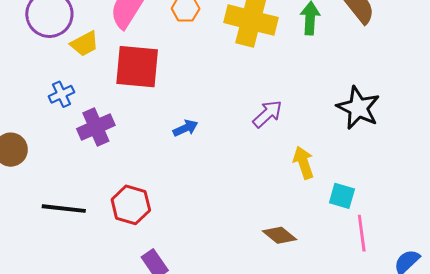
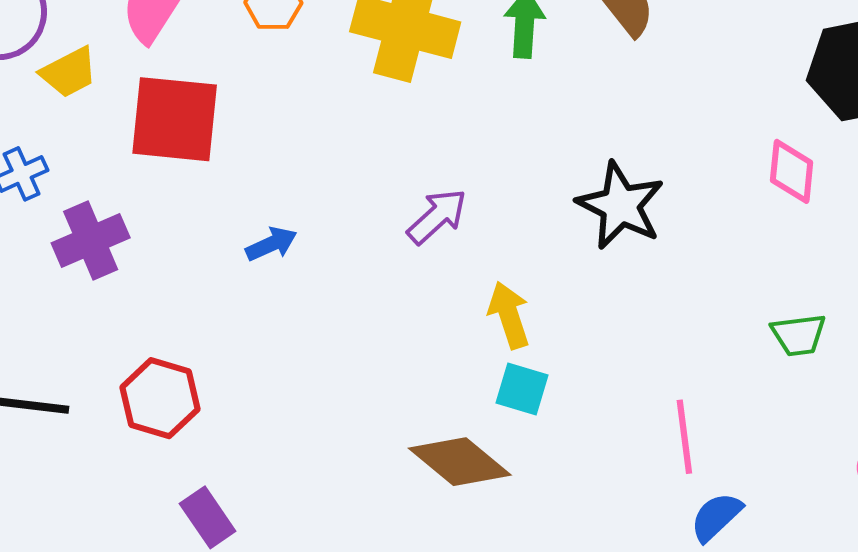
cyan square: (342, 196) -> (522, 389), moved
pink line: (362, 233) -> (684, 437), moved
brown diamond: (280, 235) -> (460, 462), size x1.4

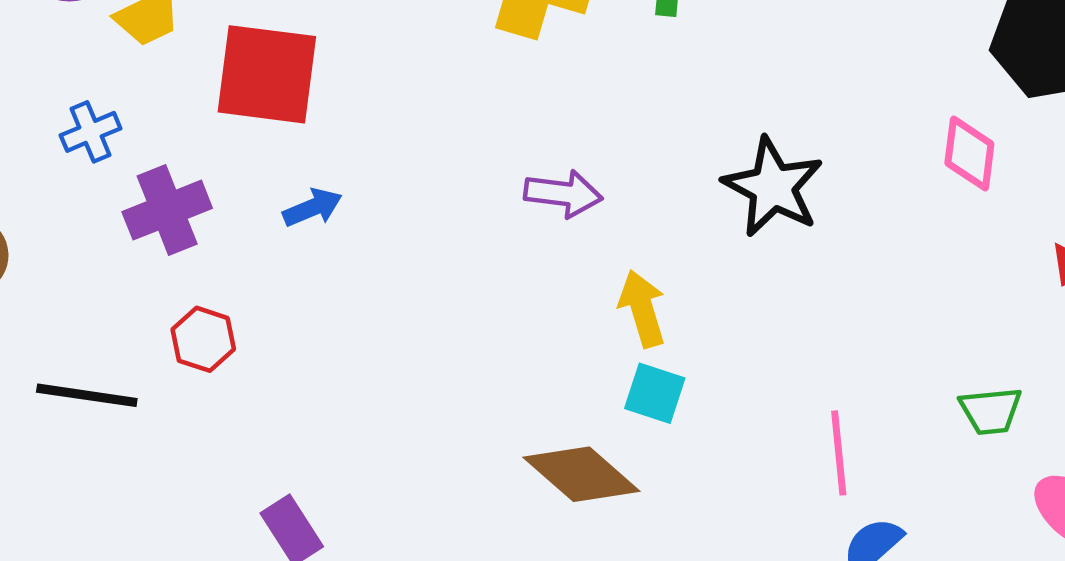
purple arrow: (437, 216) -> (563, 194), turned 48
blue arrow: (271, 244) -> (312, 208), moved
green trapezoid: (799, 335) -> (991, 411), moved
red hexagon: (160, 398) -> (203, 339), moved, size x0.7

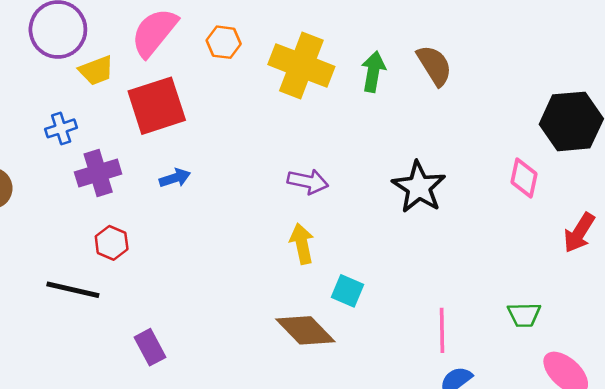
red square: (267, 74) -> (157, 106), turned -30
yellow arrow: (642, 309) -> (302, 244), moved
black line: (87, 395) -> (73, 290), moved

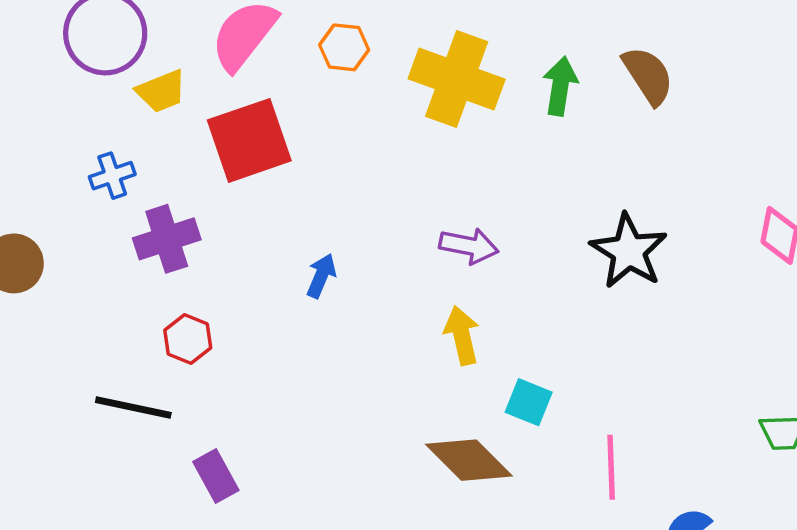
blue arrow: (175, 178) -> (321, 276), moved, turned -48
pink line: (442, 330) -> (611, 467), moved
purple rectangle: (150, 347) -> (216, 476), moved

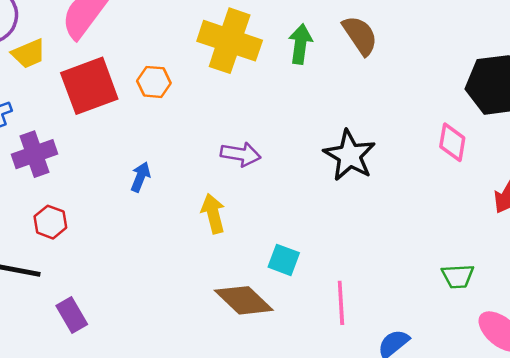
orange hexagon: (344, 47) -> (154, 82), moved
yellow arrow: (462, 335) -> (213, 214), moved

